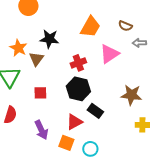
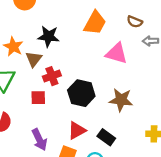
pink triangle: (109, 54) -> (117, 53), turned 50
red cross: (78, 63) -> (52, 76), moved
brown star: (131, 95) -> (121, 100), moved
black rectangle: (95, 111) -> (106, 137), moved

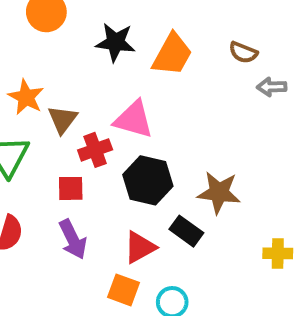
black star: (48, 36) -> (115, 42), moved
pink triangle: (117, 53) -> (134, 119), moved
black rectangle: (106, 137) -> (186, 231), moved
purple arrow: (39, 140) -> (73, 239), moved

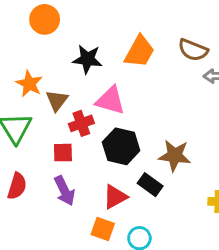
black star: (115, 42) -> (87, 59), moved
brown semicircle: (243, 52) -> (193, 50), size x1.4

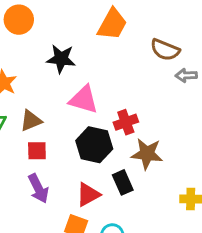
orange trapezoid: (139, 52) -> (112, 24), moved
brown triangle: (57, 100) -> (31, 121), moved, turned 30
red cross: (81, 123) -> (126, 122), moved
black rectangle: (150, 185) -> (123, 182), turned 30

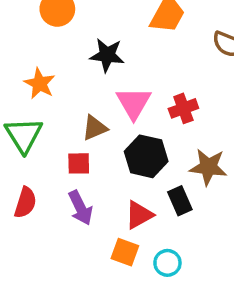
pink triangle: (84, 100) -> (134, 103), turned 44
brown triangle: (31, 121) -> (95, 128), moved
red cross: (126, 122) -> (183, 108), moved

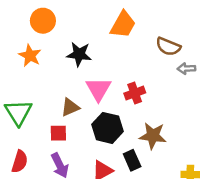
orange star: (40, 84) -> (30, 56), moved

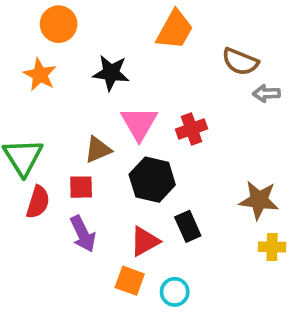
brown star: (153, 136) -> (259, 200), moved
red semicircle: (20, 162) -> (38, 202), moved

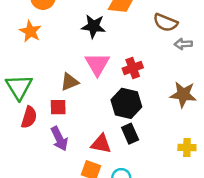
black star: (111, 73) -> (93, 26), moved
black hexagon: (152, 180) -> (126, 103), moved
brown star: (259, 200) -> (183, 95), moved
red triangle: (145, 241) -> (101, 144), turned 40

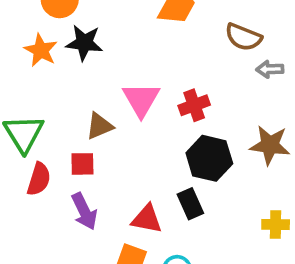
black star: (93, 26) -> (84, 43), moved
black hexagon: (126, 103) -> (209, 158), moved

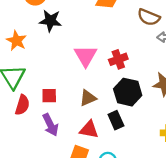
orange star: (41, 50) -> (16, 41), moved
brown triangle: (99, 126) -> (88, 98), moved

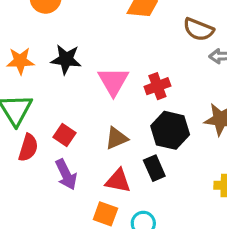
black star: (50, 21) -> (66, 59), moved
orange star: (16, 41) -> (20, 61), turned -30
red square: (49, 96) -> (64, 135), turned 35

